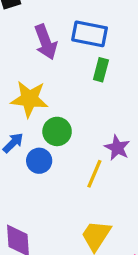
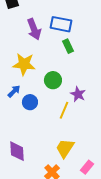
green rectangle: (101, 70) -> (68, 46), turned -40
green circle: (57, 131) -> (53, 80), moved

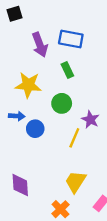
green rectangle: (68, 46) -> (67, 70), moved
blue arrow: (14, 91) -> (17, 116), turned 48

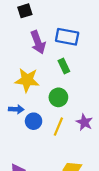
black square: (15, 14) -> (25, 11), moved
purple star: (90, 119) -> (84, 122), moved
yellow line: (74, 138) -> (58, 127), moved

